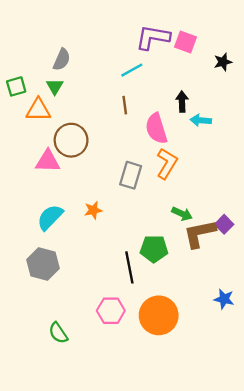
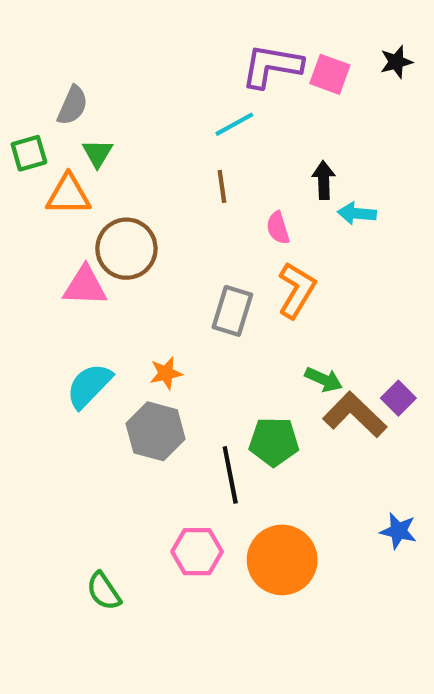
gray semicircle: (62, 60) -> (73, 105), moved
black star: (223, 62) -> (396, 62), moved
pink semicircle: (156, 128) -> (278, 228), size x0.6
brown L-shape: (200, 234) -> (355, 415), turned 56
gray hexagon: (43, 264) -> (156, 431), moved

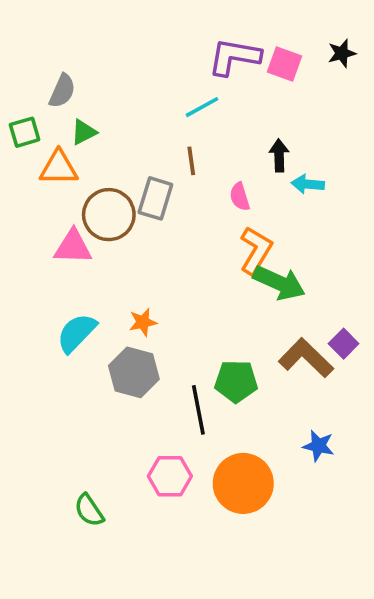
green triangle: (97, 153) -> (84, 132), turned 32
gray rectangle: (232, 311) -> (155, 198), moved
green arrow: (324, 379) -> (279, 283), moved, size x1.6
blue star: (398, 531) -> (319, 446), moved

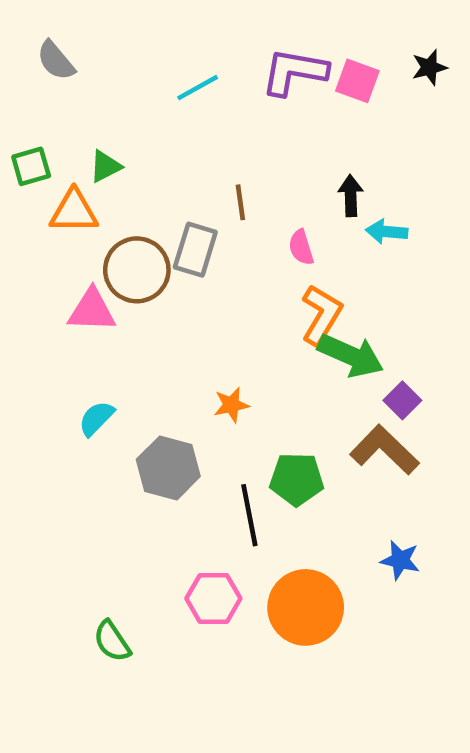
gray semicircle: (62, 91) -> (56, 61), moved, turned 116
cyan line: (202, 107) -> (198, 88), moved
orange star: (143, 322) -> (231, 405), moved
cyan semicircle: (77, 333) -> (96, 418), size x0.7
purple square: (344, 344) -> (402, 400), moved

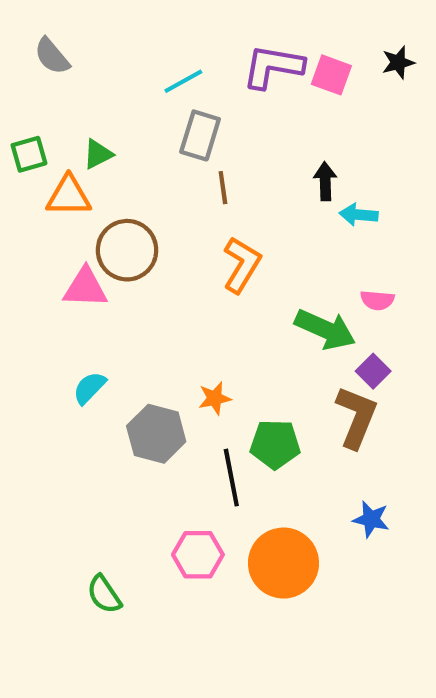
pink semicircle: (301, 247) -> (377, 300), moved, turned -68
gray rectangle: (195, 250) -> (200, 135), moved
orange L-shape: (321, 315) -> (242, 265), moved
orange star: (231, 405) -> (215, 398), moved
brown L-shape: (384, 450) -> (356, 417), turned 68

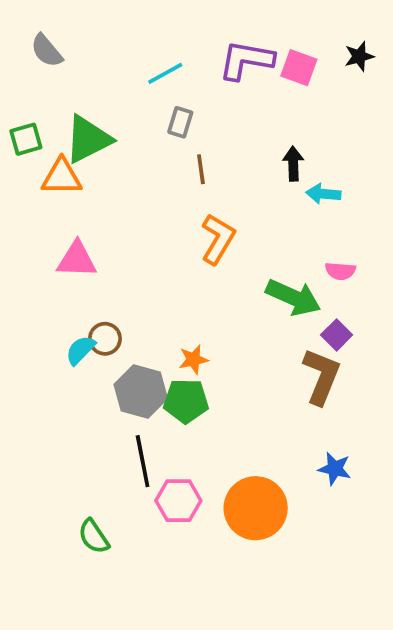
gray rectangle: (200, 135) -> (180, 122), size x0.7
green triangle: (98, 154) -> (88, 139), size x1.8
brown circle: (127, 250) -> (105, 339), moved, size x0.6
green pentagon: (275, 444) -> (186, 401), moved
black line: (231, 478) -> (143, 461), moved

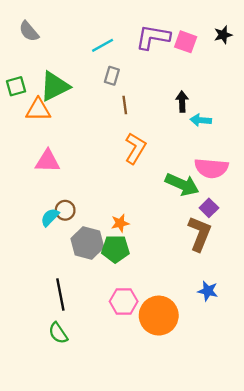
pink semicircle: (340, 271) -> (211, 168), size x1.8
black line: (143, 461) -> (60, 294), moved
pink hexagon: (178, 501) -> (124, 301), moved

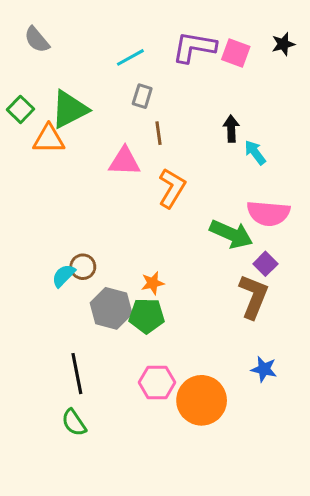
green square: (16, 86) -> (21, 109), turned -30
cyan arrow: (201, 120) -> (255, 152), turned 48
pink triangle: (48, 161) -> (124, 161), moved

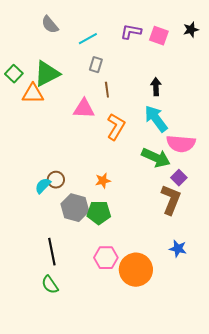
gray semicircle: (37, 40) -> (50, 25), moved
purple L-shape: (194, 47) -> (131, 32), size x0.7
cyan arrow: (255, 152) -> (156, 119), moved, size x1.6
orange star: (153, 283) -> (103, 181), moved

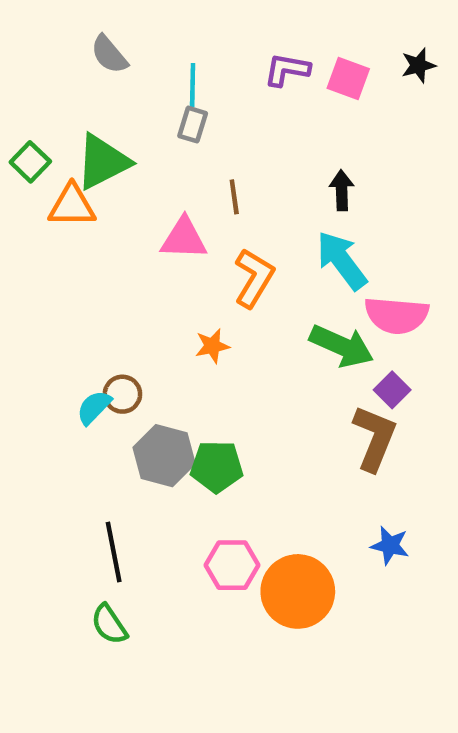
cyan line: (88, 39) -> (193, 85), turned -60
gray rectangle: (96, 65) -> (193, 125), moved
orange star: (103, 181) -> (212, 346), moved

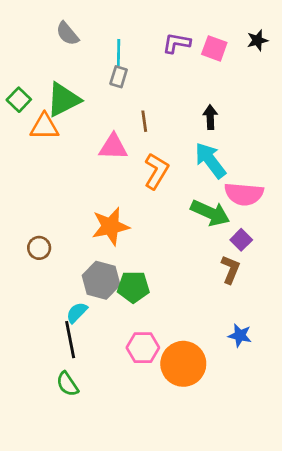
orange star: (212, 346) -> (111, 226), moved, size x1.8
brown circle: (122, 394) -> (39, 248), moved
cyan semicircle: (94, 407) -> (77, 313), moved
brown L-shape: (375, 438) -> (230, 269), size x0.7

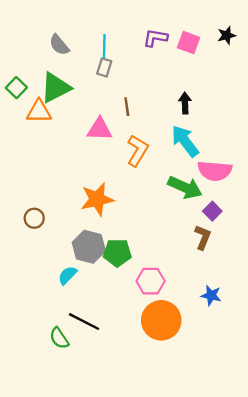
gray semicircle: (67, 34) -> (59, 45), moved
black line: (70, 340) -> (84, 322), moved, turned -52
pink hexagon: (143, 348) -> (151, 281), moved

